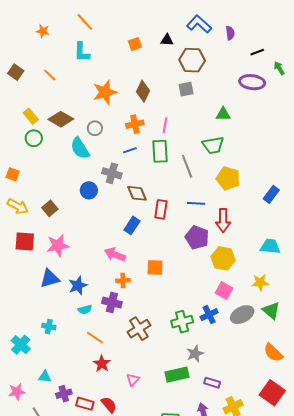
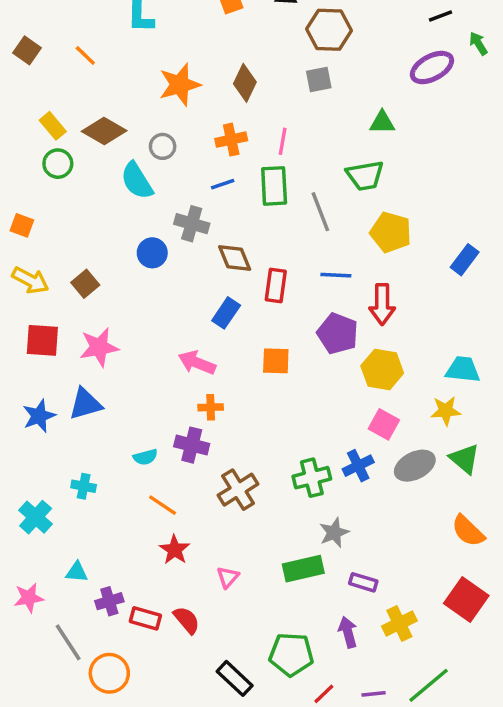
purple ellipse: (252, 82) -> (432, 67), turned -35
cyan trapezoid: (270, 246) -> (463, 370), moved
orange square: (155, 267) -> (276, 361), moved
blue star: (78, 286) -> (39, 416), moved

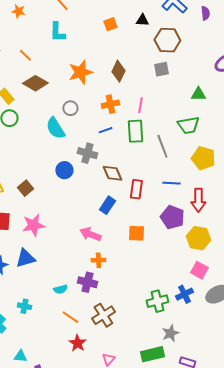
brown diamond: (104, 131) -> (35, 83), moved
brown cross: (238, 490) -> (103, 315), moved

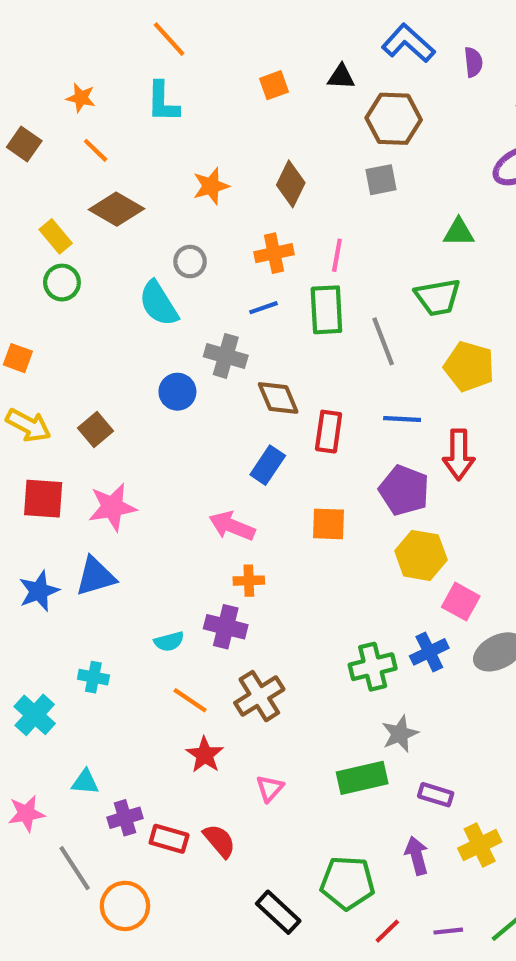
orange star: (18, 11) -> (81, 98), moved
orange star: (80, 72) -> (211, 186), size x0.7
yellow hexagon: (198, 238) -> (421, 555), moved

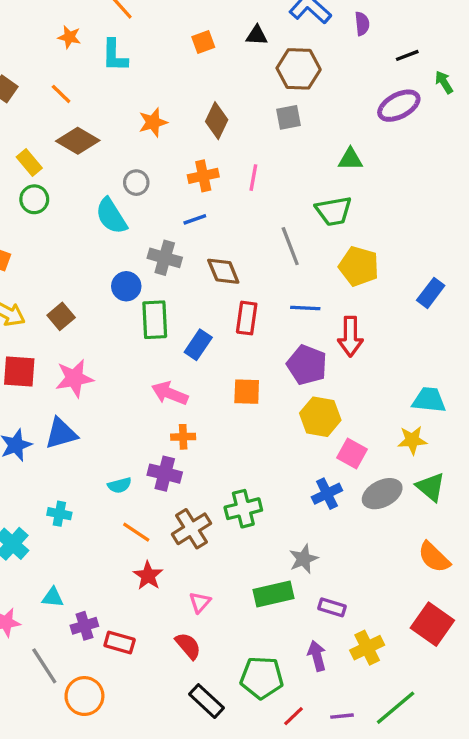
orange star: (81, 98) -> (69, 37), moved
green rectangle: (326, 310) -> (155, 320), moved
brown diamond: (278, 398) -> (223, 271), moved
green cross: (373, 667) -> (243, 509), moved
red semicircle: (219, 841) -> (188, 646), moved

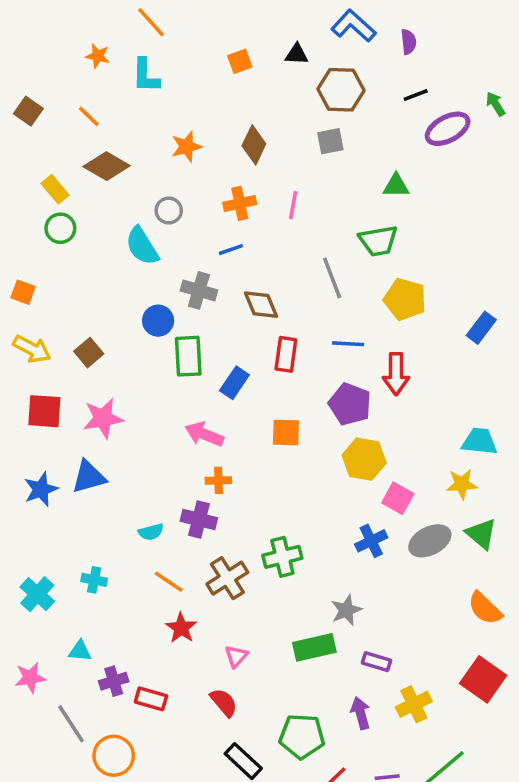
black line: (407, 55) -> (416, 95), moved
cyan cross: (59, 514) -> (94, 580), moved

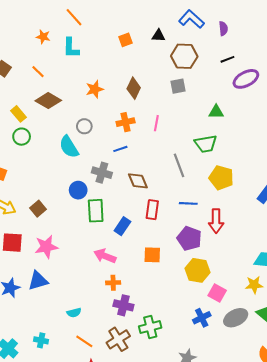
purple cross: (199, 520) -> (123, 305), moved

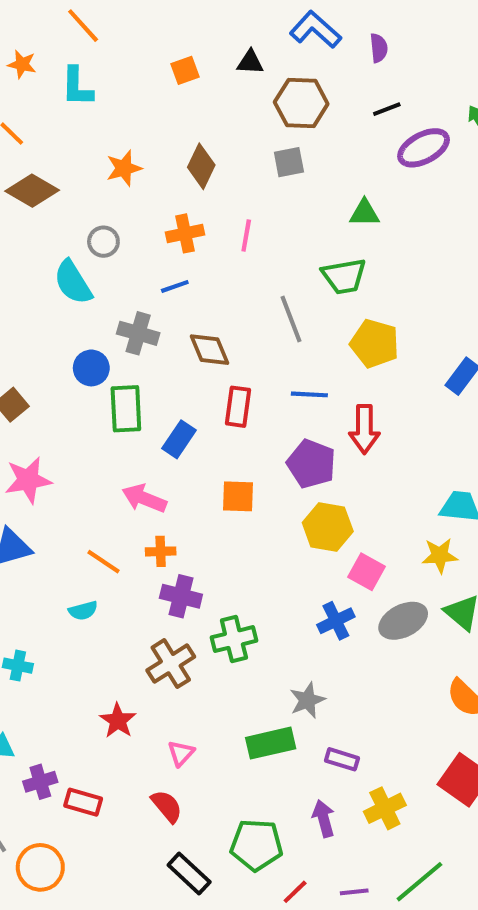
orange line: (84, 341) -> (103, 562), moved

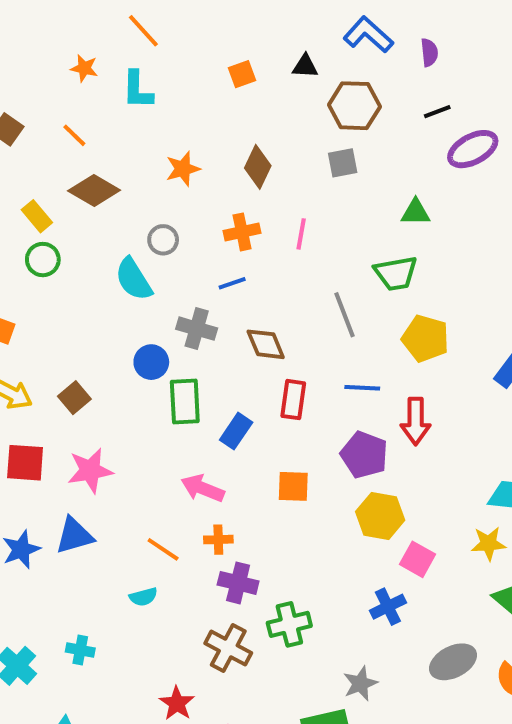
gray ellipse: (403, 621) -> (453, 662), moved
brown cross: (171, 664) -> (228, 648), turned -30

